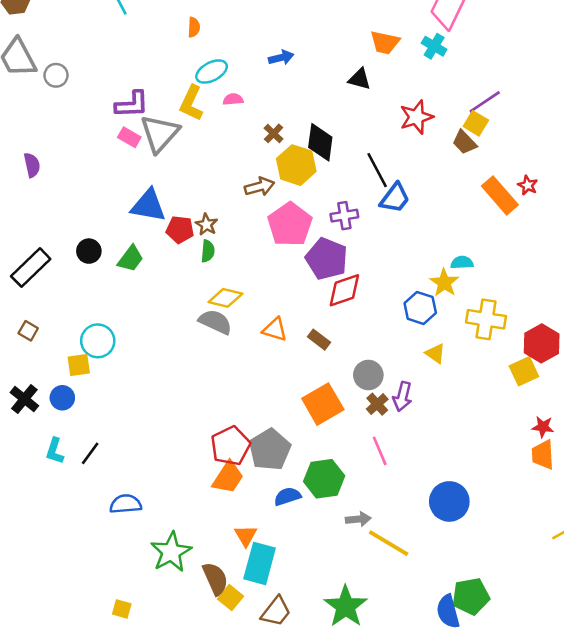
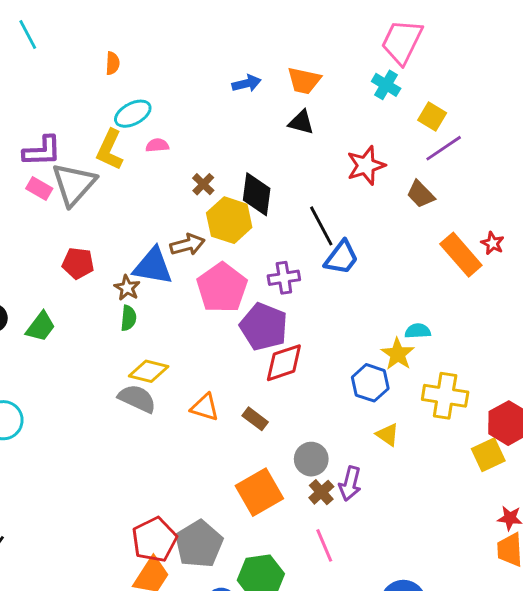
orange trapezoid: (385, 42) -> (304, 81), moved
blue arrow: (281, 58) -> (246, 83), moved
yellow square: (476, 123) -> (432, 117), moved
blue triangle: (148, 206) -> (153, 266), moved
red pentagon: (180, 230) -> (78, 263), moved

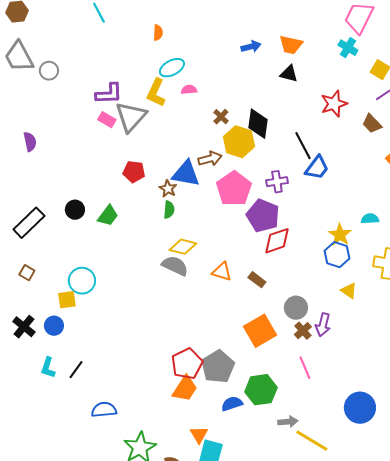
yellow star: (398, 354) -> (340, 235), moved

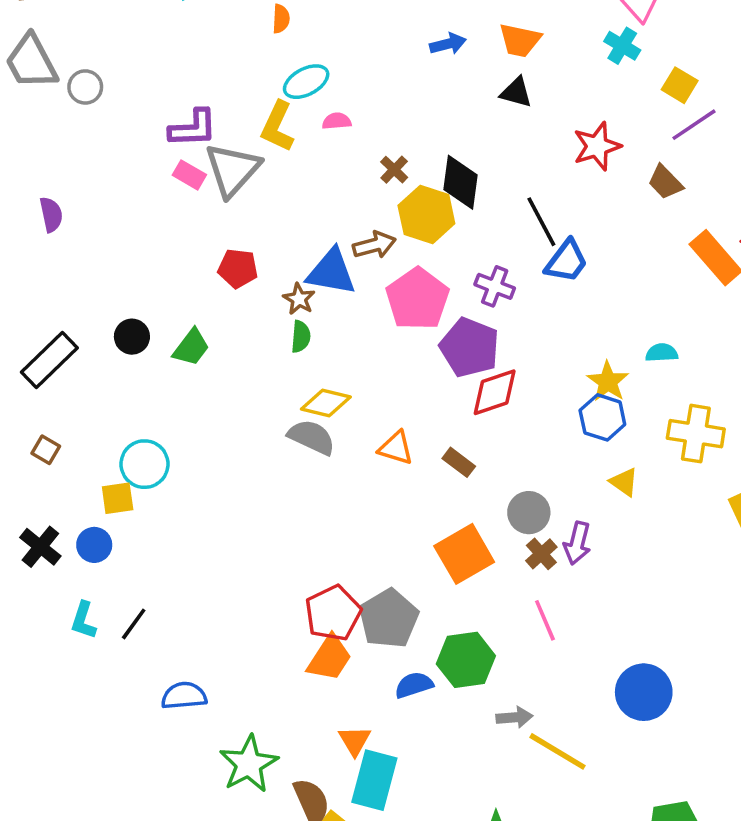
purple cross: (277, 182) -> (495, 286), turned 30

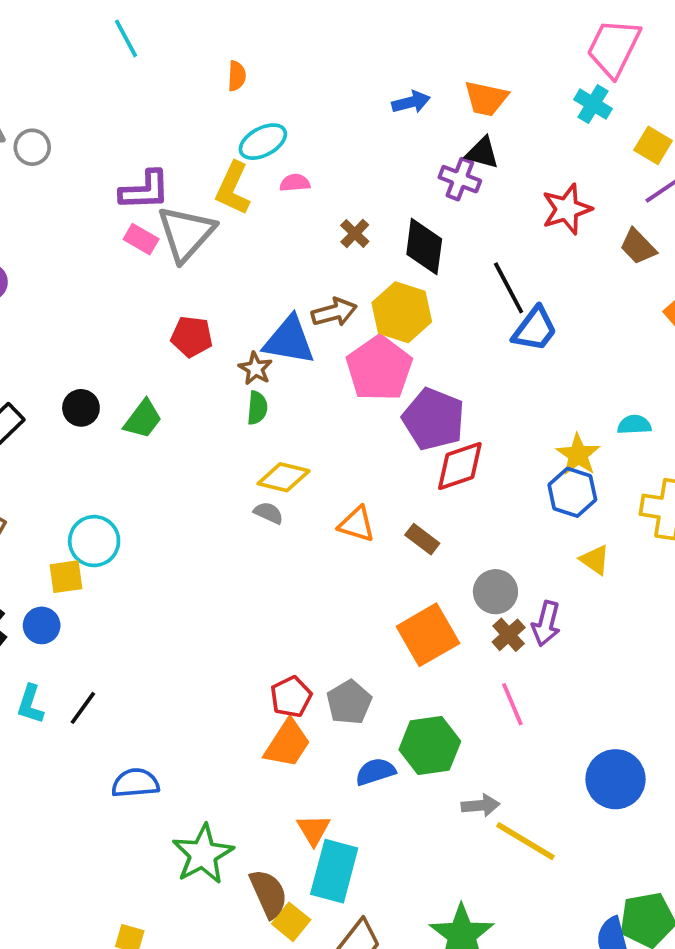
yellow hexagon: (426, 214) -> (402, 312), moved
purple cross: (495, 286) -> (460, 179), moved
gray semicircle: (312, 437) -> (269, 513), size x0.6
red pentagon: (333, 613) -> (291, 697), size x0.7
gray pentagon: (389, 619) -> (349, 702), size x0.7

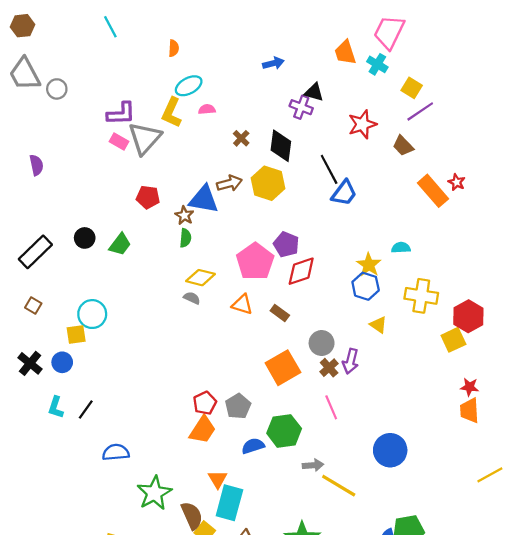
orange trapezoid: (486, 98) -> (345, 53), moved, turned 60
pink pentagon: (379, 368) -> (255, 262), moved
purple pentagon: (434, 419) -> (286, 244), size x0.7

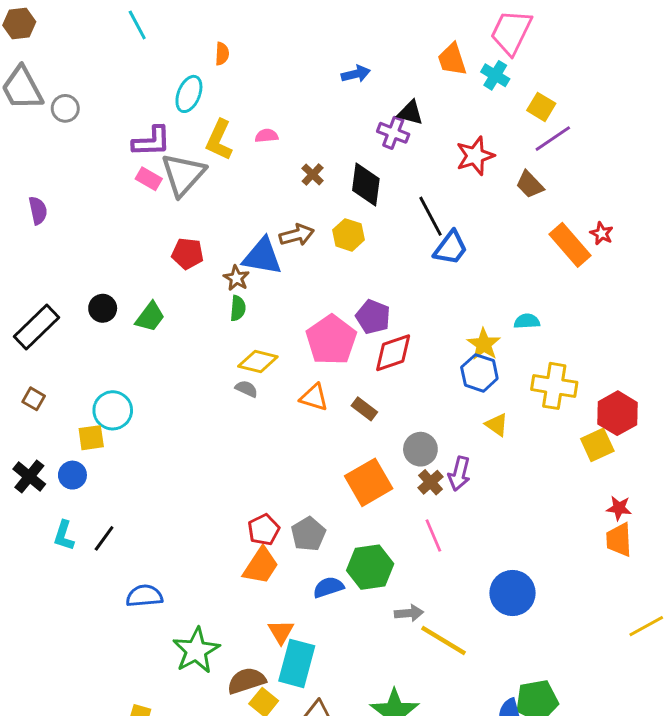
cyan ellipse: (189, 86) -> (189, 94), moved, turned -40
yellow hexagon: (268, 183) -> (349, 235), size x0.7
brown semicircle: (192, 516) -> (246, 681), turned -84

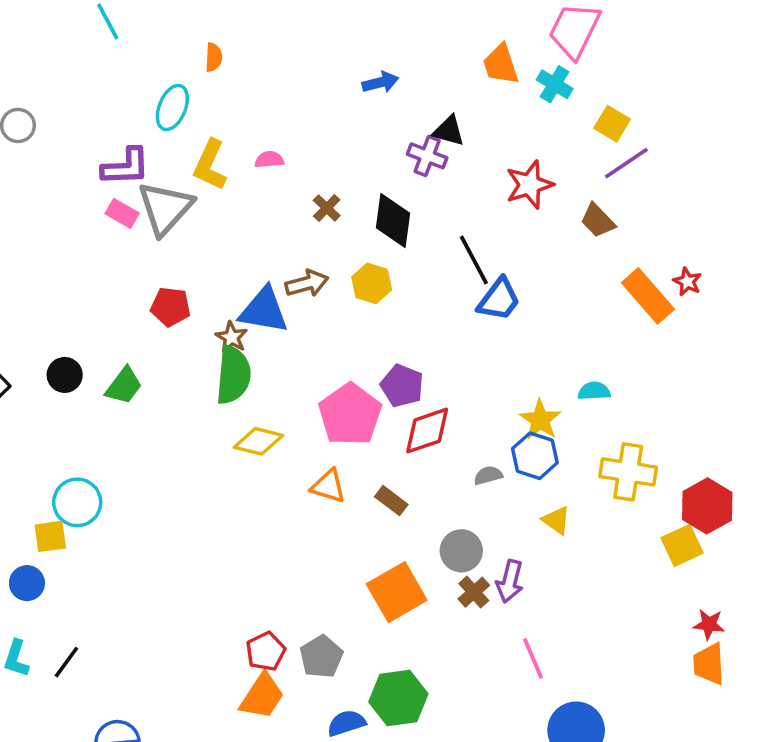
green semicircle: (238, 308) -> (233, 375), size x1.8
gray semicircle: (246, 389) -> (488, 475), moved, turned -40
pink line: (433, 535) -> (533, 658), moved

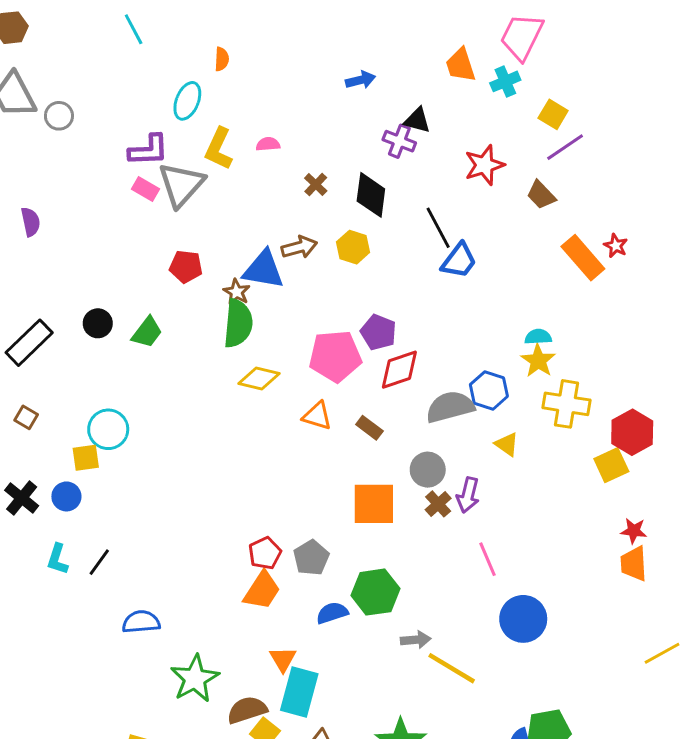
cyan cross: (555, 84) -> (505, 81), turned 36
pink pentagon: (350, 414) -> (335, 356), turned 30
yellow star: (540, 420) -> (538, 361), moved
gray semicircle: (488, 475) -> (450, 407), size x2.0
orange square: (397, 592) -> (374, 504), turned 30

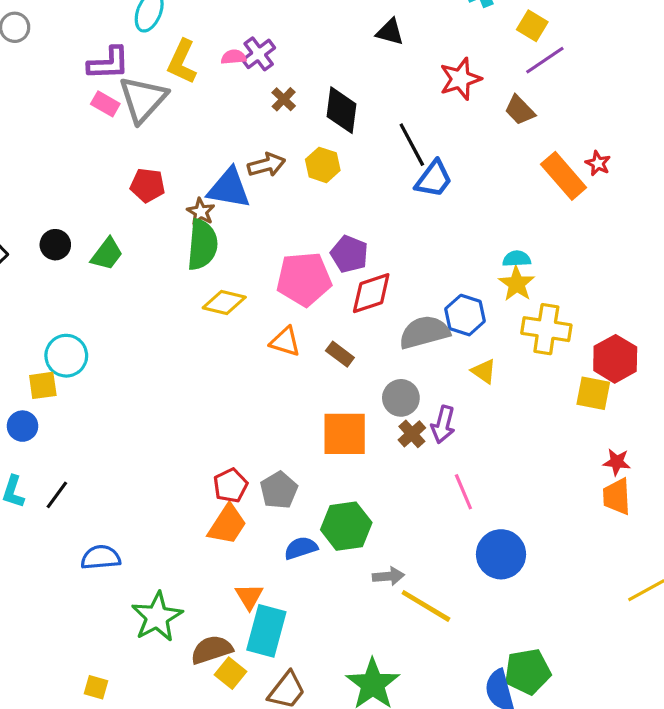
purple cross: (399, 141) -> (259, 54), moved, turned 32
yellow square: (611, 465) -> (593, 393), turned 36

